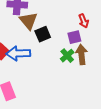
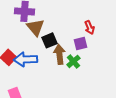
brown arrow: (81, 54) -> (59, 54), moved

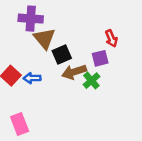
brown arrow: (59, 54) -> (74, 72), turned -102
blue arrow: (25, 59) -> (32, 78), size x0.6

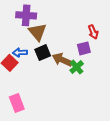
black square: (62, 55) -> (43, 53), moved
brown arrow: (74, 72) -> (62, 60), turned 42
blue arrow: (32, 78) -> (20, 53), moved

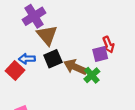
purple cross: (26, 15) -> (34, 16), turned -36
red arrow: (93, 32) -> (108, 45), moved

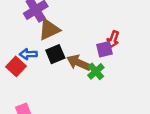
brown triangle: (47, 35) -> (49, 30), turned 45
red arrow: (108, 45) -> (113, 39), turned 42

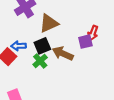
brown triangle: (49, 30) -> (49, 23), moved
green cross: (96, 71) -> (40, 61), moved

